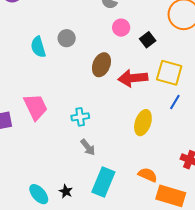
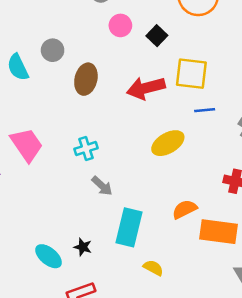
brown ellipse: (101, 65) -> (86, 79), moved
blue line: (175, 102) -> (205, 110), turned 63
yellow ellipse: (143, 123) -> (168, 143), turned 50
orange semicircle: (148, 175) -> (185, 209), turned -42

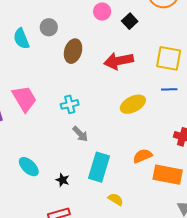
yellow square: (191, 74) -> (169, 58), moved
blue line: (205, 110) -> (169, 89), moved
cyan ellipse: (49, 256) -> (29, 167), moved

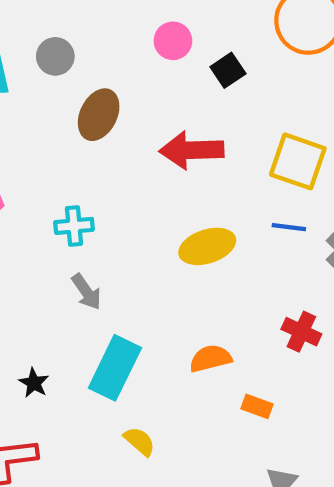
orange rectangle: (168, 175) -> (257, 406), size x0.5

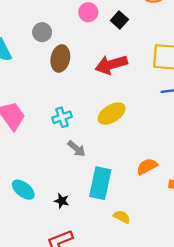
gray circle: (55, 56) -> (42, 32), moved
yellow ellipse: (207, 246) -> (112, 114), moved

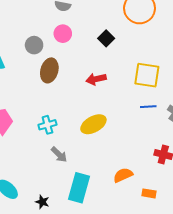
pink circle: (88, 12) -> (63, 34), moved
red arrow: (111, 65) -> (96, 79), size x0.7

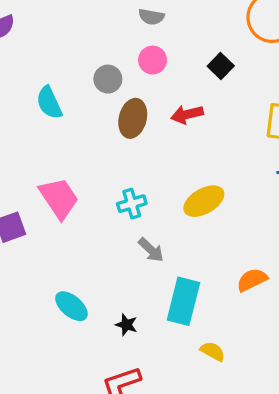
red arrow: (96, 79) -> (187, 114), moved

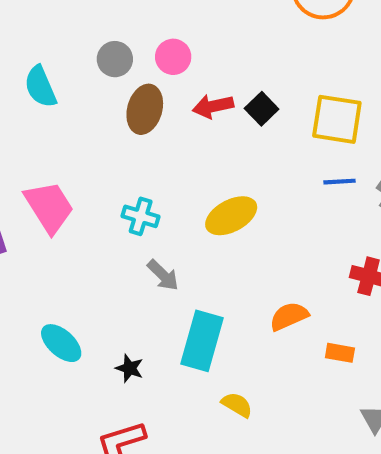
pink circle: (153, 60) -> (173, 57), moved
black square: (221, 66) -> (262, 109), moved
cyan cross: (132, 204) -> (141, 216), turned 32

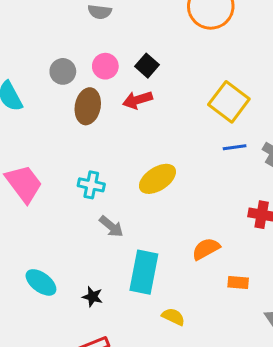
black square: (262, 109) -> (147, 66), moved
yellow square: (337, 119) -> (229, 102), turned 33
orange rectangle: (340, 353) -> (238, 283), moved

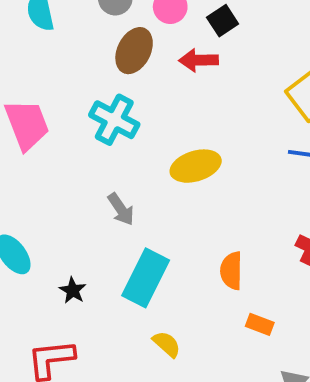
cyan cross: (91, 185) -> (114, 120), moved, size x1.4
orange semicircle: (206, 249) -> (231, 271), turned -76

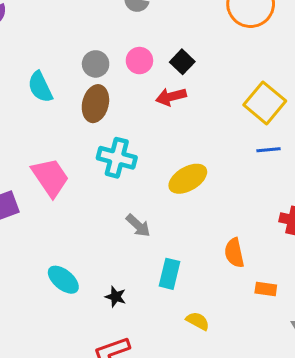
brown ellipse: (134, 51) -> (95, 104), moved
cyan rectangle: (146, 278) -> (169, 274), size x0.7

